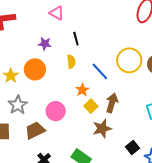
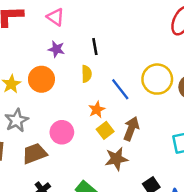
pink triangle: (57, 13) -> (55, 17), moved

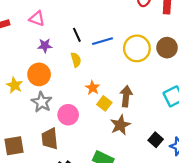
blue line: (120, 89) -> (103, 41), moved, turned -54
gray star: (17, 120) -> (42, 102), moved
brown trapezoid: (35, 153) -> (50, 139), turned -60

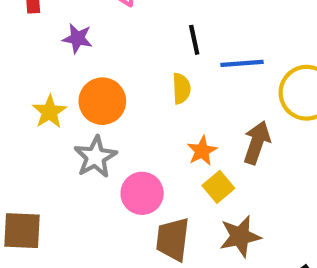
purple star: (45, 46) -> (77, 38), moved
brown arrow: (126, 96) -> (257, 143), moved
brown trapezoid: (50, 139) -> (173, 239), moved

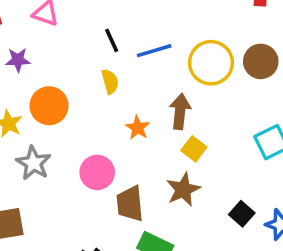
gray star: (95, 157) -> (33, 163), moved
yellow square: (218, 187) -> (194, 149), moved

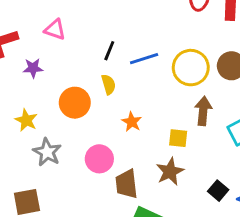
black line: (112, 40) -> (109, 51), turned 48
orange circle: (49, 106) -> (75, 103), moved
brown arrow: (180, 111) -> (203, 111), moved
yellow square: (194, 149) -> (178, 138), turned -30

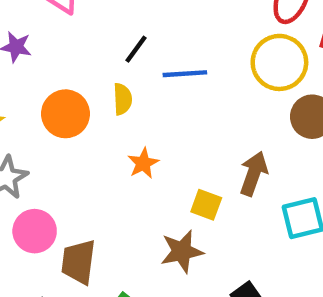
yellow circle: (191, 68) -> (279, 62), moved
pink circle: (99, 159) -> (35, 231), moved
brown trapezoid: (127, 184) -> (78, 262), moved

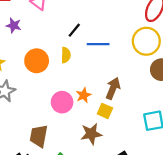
orange star: (143, 163) -> (84, 95), moved
brown arrow: (254, 174) -> (113, 88), moved
pink circle: (35, 231) -> (62, 102), moved

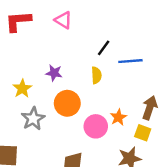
purple star: (14, 25) -> (54, 73), moved
orange circle: (37, 61) -> (67, 103), moved

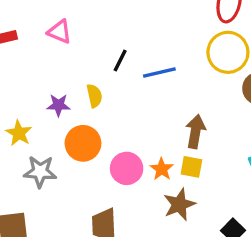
yellow semicircle: (96, 75) -> (94, 96), moved
orange star: (118, 117) -> (162, 169), moved
gray star: (33, 119) -> (40, 172), turned -30

